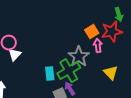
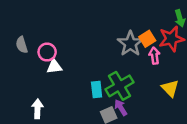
white triangle: (15, 55) -> (54, 67), turned 40
gray star: (79, 57) -> (130, 44), moved

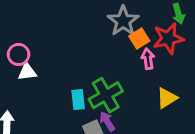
gray star: (130, 44) -> (123, 21), moved
yellow triangle: (170, 88) -> (167, 98), turned 42

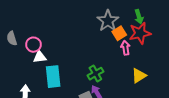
green arrow: (178, 14) -> (139, 17), moved
green cross: (106, 95) -> (95, 74), size x0.7
cyan rectangle: (78, 100) -> (53, 77), moved, size x1.5

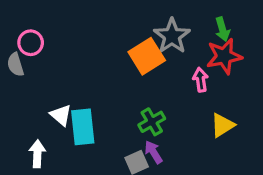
orange square: (119, 33) -> (147, 56), moved, size x1.5
pink circle: (33, 45) -> (31, 43), moved
white triangle: (40, 57) -> (61, 115), moved, turned 48

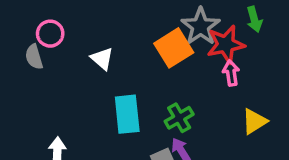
red star: (224, 56) -> (226, 44), moved
white triangle: (61, 115) -> (102, 59), moved
cyan rectangle: (83, 127) -> (127, 114), moved

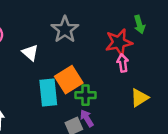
gray star: (201, 26) -> (65, 30), moved
orange square: (174, 48) -> (69, 80), moved
green cross: (179, 118) -> (85, 95), turned 30

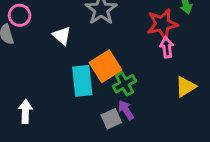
green cross: (85, 95) -> (124, 84), turned -30

